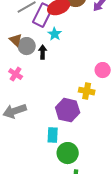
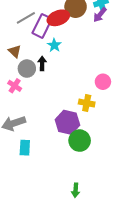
gray circle: (27, 46) -> (27, 69), moved
cyan rectangle: (53, 135) -> (25, 148), moved
green circle: (68, 153) -> (80, 141), moved

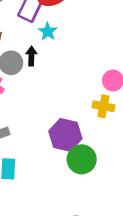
yellow cross: (87, 103) -> (103, 106), moved

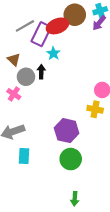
green circle: (82, 159) -> (71, 159), moved

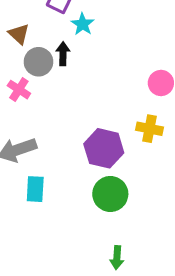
yellow cross: (95, 109) -> (150, 129), moved

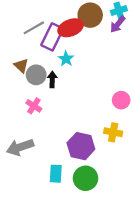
gray circle: (38, 62) -> (36, 75), moved
pink cross: (19, 90) -> (34, 106), moved
cyan rectangle: (35, 189) -> (56, 174), moved

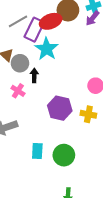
cyan star: (66, 59) -> (47, 49), size x1.6
black arrow: (52, 79) -> (34, 75), moved
purple hexagon: (81, 146) -> (60, 108), moved

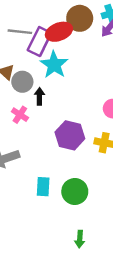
gray line: (18, 21) -> (20, 32), turned 36

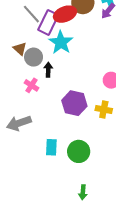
gray line: (20, 32) -> (31, 14), turned 42

